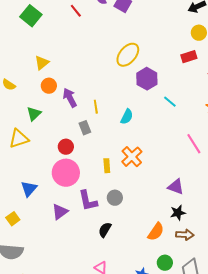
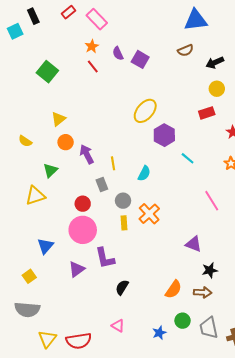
gray circle: (115, 198) -> (123, 201), moved
black star: (178, 213) -> (210, 270), moved

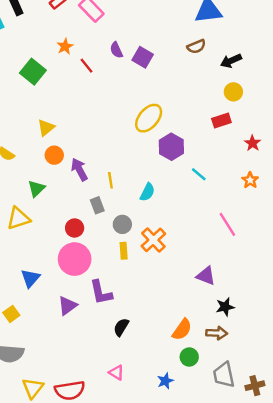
orange star: (92, 46) -> (65, 46), moved
green circle: (183, 321) -> (189, 357), moved

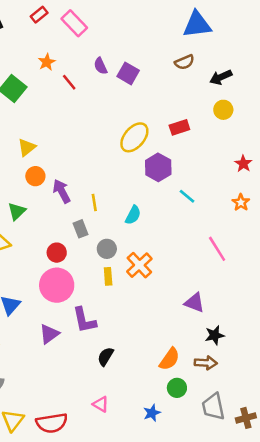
red rectangle: (221, 121) -> (179, 127), moved

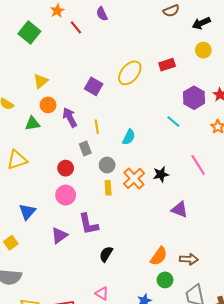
purple square: (128, 73) -> (94, 86), moved
purple hexagon: (158, 167) -> (194, 98), moved
green triangle: (17, 211) -> (32, 124), moved, turned 35
pink circle: (57, 285) -> (66, 195), size x0.7
black star: (215, 335) -> (161, 174), moved

